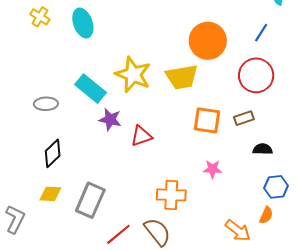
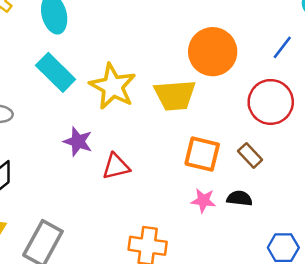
cyan rectangle: (90, 89) -> (56, 72), moved
brown rectangle: (244, 118) -> (250, 155), turned 60
black semicircle: (263, 149) -> (239, 198), moved
pink star: (213, 169) -> (203, 200), moved

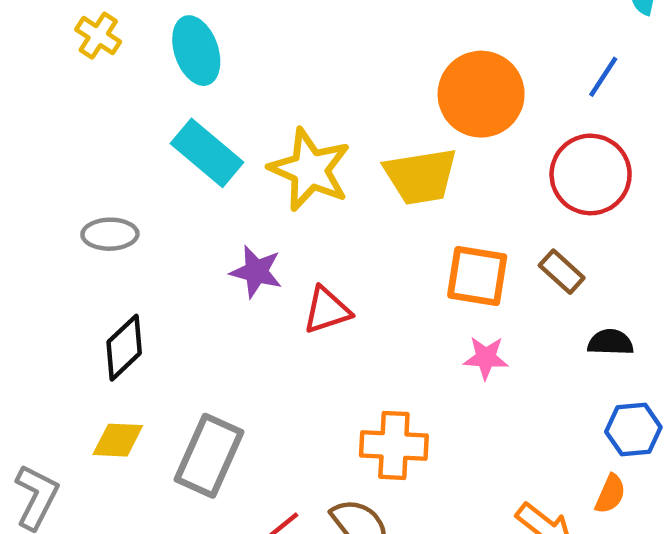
black semicircle: (239, 198) -> (610, 342), moved

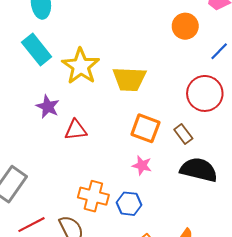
orange circle: (481, 94) -> (185, 26), moved, size x0.7
black semicircle: (610, 342) -> (199, 170), size x1.8
blue hexagon: (633, 430) -> (129, 204), moved

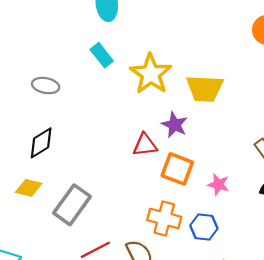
cyan rectangle: (37, 50) -> (102, 55), size x0.7
purple star: (48, 107) -> (175, 125), moved
orange square: (145, 128) -> (177, 169), moved

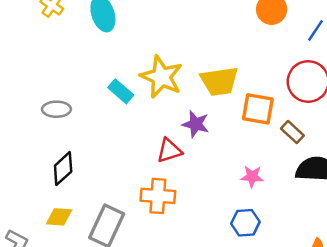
cyan rectangle: (102, 55) -> (121, 91), moved
orange square: (177, 169) -> (258, 109), moved
orange cross: (164, 218) -> (158, 196), moved

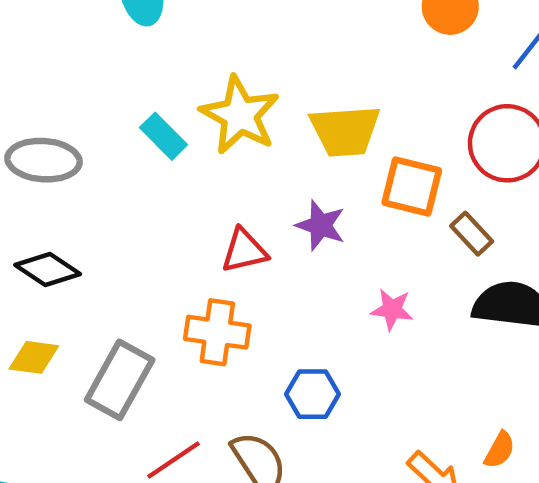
gray ellipse: (56, 109) -> (44, 160), size x1.4
purple star: (196, 124) -> (320, 225), moved
black diamond: (63, 169) -> (48, 270), turned 72
blue hexagon: (245, 223) -> (312, 394), moved

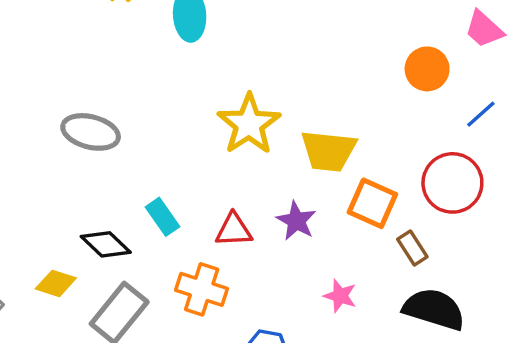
cyan rectangle: (163, 136) -> (163, 217), moved
black diamond: (48, 270) -> (106, 244), moved

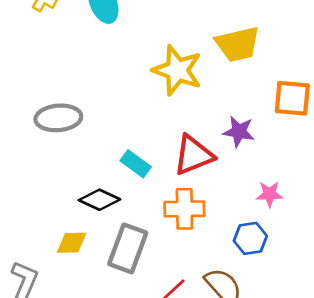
yellow trapezoid: (328, 151) -> (238, 44), moved
red triangle: (234, 230) -> (193, 155), size x1.4
pink star: (340, 296) -> (269, 194), moved

